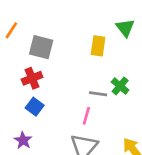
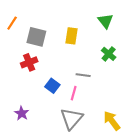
yellow rectangle: (98, 46) -> (71, 36), moved
green cross: (120, 86) -> (109, 54), moved
blue square: (35, 107) -> (52, 86), moved

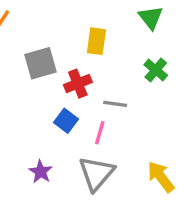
gray square: (36, 37) -> (41, 63), moved, turned -30
red cross: (29, 62) -> (78, 84), moved
purple star: (22, 113) -> (41, 172), moved

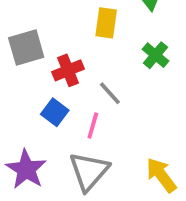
yellow rectangle: (96, 41) -> (106, 23), moved
gray line: (115, 104) -> (110, 93), turned 40
purple star: (41, 172) -> (26, 169), size x1.5

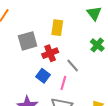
yellow rectangle: (106, 23) -> (57, 28), moved

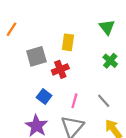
gray line: (73, 65) -> (104, 101), moved
blue square: (43, 76) -> (44, 97), moved

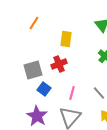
orange line: (12, 29) -> (34, 23), moved
gray square: (36, 56) -> (33, 70), moved

